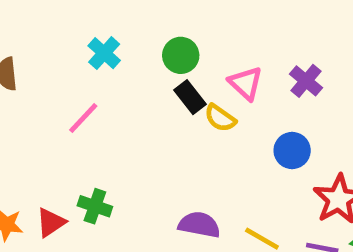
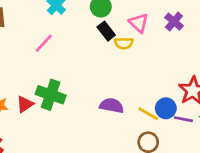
yellow semicircle: (220, 118) -> (124, 43), turned -36
blue circle: (292, 150) -> (166, 108), moved
green cross: (95, 206) -> (51, 95), size x1.5

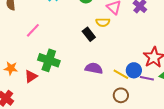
black rectangle: (106, 31) -> (89, 34), moved
pink line: (44, 43) -> (33, 30), moved
red triangle: (25, 104) -> (31, 76), moved

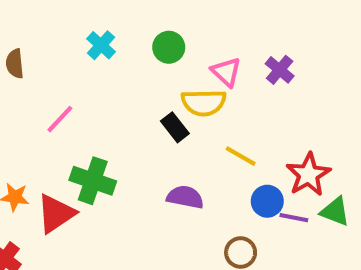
yellow semicircle: (103, 22) -> (204, 103), size x1.5
yellow line: (121, 74) -> (241, 156), moved
red triangle: (31, 76) -> (56, 214), size x1.5

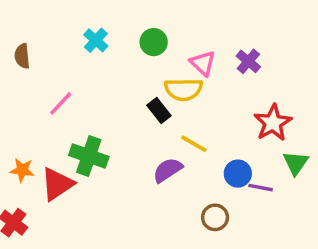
yellow line: (241, 156) -> (194, 144), moved
red star: (308, 175) -> (273, 123), moved
purple semicircle: (185, 197) -> (168, 170), turned -44
green triangle: (335, 211) -> (296, 163), moved, turned 44

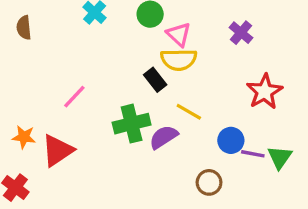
pink triangle: (203, 63) -> (179, 34), moved
pink line: (61, 103) -> (74, 97), moved
green cross: (89, 156) -> (132, 124), moved, turned -33
green triangle: (296, 163) -> (280, 157), moved

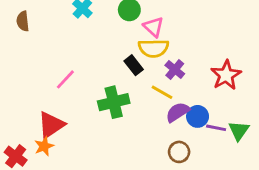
purple cross: (241, 33) -> (175, 69), moved
orange star: (24, 137) -> (44, 146), moved, turned -30
purple semicircle: (164, 137) -> (178, 112), moved

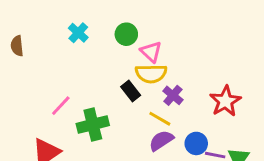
green cross: (114, 102) -> (93, 125), moved
purple semicircle: (178, 112) -> (161, 141), moved

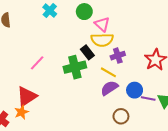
purple cross: (173, 95) -> (118, 56), turned 32
green cross: (93, 125) -> (75, 67), moved

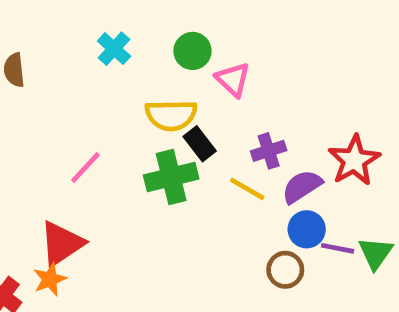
yellow semicircle: (102, 40) -> (171, 115), moved
purple semicircle: (109, 88) -> (302, 187), moved
brown circle: (121, 116) -> (285, 270), moved

